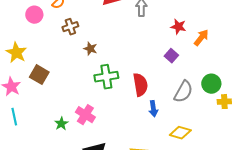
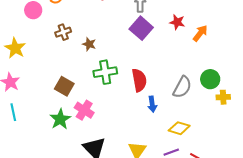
brown cross: (70, 27) -> (63, 32), moved
purple square: (171, 56) -> (141, 28), moved, size x1.6
brown square: (39, 75) -> (64, 86), moved
green star: (61, 124) -> (60, 119), size x1.5

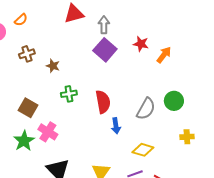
green cross: (105, 72) -> (69, 94), size x0.7
yellow cross: (223, 97) -> (187, 137), moved

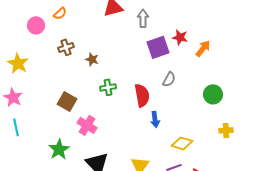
purple square: (105, 50) -> (158, 47), moved, turned 30
gray semicircle: (146, 109) -> (169, 79), moved, size x0.7
green star: (24, 141) -> (59, 149), moved

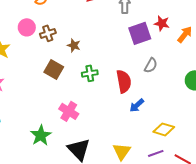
pink circle: (36, 25) -> (27, 27), moved
brown square: (67, 101) -> (54, 69), moved
blue arrow: (155, 119) -> (137, 105), turned 56

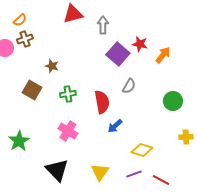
brown cross: (48, 33) -> (25, 39), moved
purple square: (140, 33) -> (118, 54), turned -30
pink cross: (69, 111) -> (68, 131), moved
green star: (41, 135) -> (19, 141), moved

